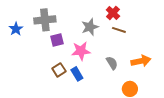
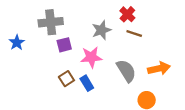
blue star: (16, 29) -> (17, 43), moved
gray semicircle: (112, 63) -> (126, 71), size x1.5

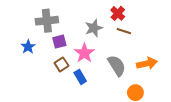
blue star: (17, 43) -> (28, 47), moved
pink star: (91, 57) -> (84, 53), turned -30
brown square: (66, 79) -> (61, 64), moved

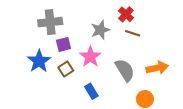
blue star: (28, 47) -> (39, 61), moved, size x1.5
blue rectangle: (80, 77) -> (91, 91), moved

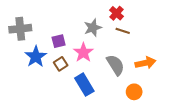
gray cross: (50, 22) -> (20, 29), moved
blue rectangle: (91, 91) -> (84, 85), size x1.5

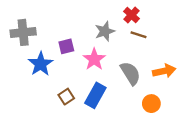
brown square: (61, 64) -> (66, 97), moved
blue rectangle: (84, 85) -> (95, 95), turned 60

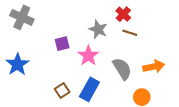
gray star: (105, 31) -> (98, 29), turned -30
gray cross: (23, 32) -> (22, 17), moved, turned 30
blue star: (41, 64) -> (17, 64), moved

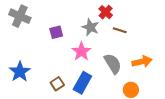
red cross: (123, 14) -> (106, 12), moved
purple square: (62, 44) -> (56, 32), moved
blue star: (17, 64) -> (20, 72), moved

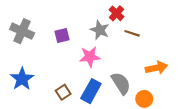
gray cross: (20, 16) -> (22, 31), moved
pink star: (81, 51) -> (90, 57), turned 30
gray semicircle: (113, 64) -> (121, 83), moved

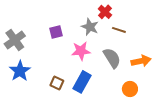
gray cross: (22, 31) -> (15, 40), moved, turned 30
gray semicircle: (121, 83) -> (112, 58), moved
brown square: (63, 92) -> (57, 83), turned -32

